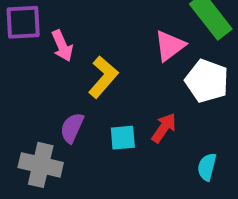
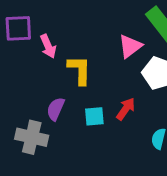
yellow L-shape: (103, 77) -> (79, 70), turned -40

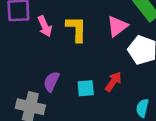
yellow L-shape: (79, 70) -> (76, 29), moved

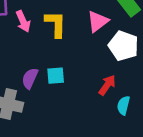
red arrow: (113, 82) -> (107, 85), moved
cyan square: (86, 88) -> (56, 76), moved

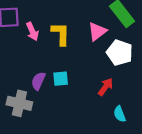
cyan semicircle: (123, 105) -> (120, 114), moved, turned -35

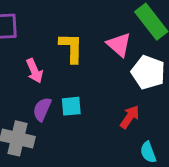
pink arrow: (32, 31) -> (34, 71), moved
pink triangle: (97, 31) -> (119, 45), turned -42

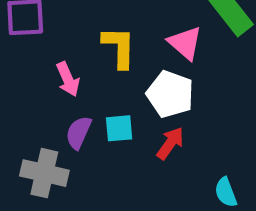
white pentagon: (148, 72) -> (170, 94), moved
red arrow: (130, 117) -> (170, 143), moved

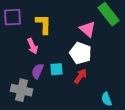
yellow L-shape: (119, 47) -> (44, 24), moved

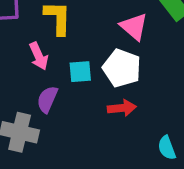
cyan square: (56, 69) -> (80, 72), moved
red arrow: (80, 76) -> (122, 108), turned 49

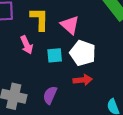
pink triangle: (134, 27) -> (70, 25), moved
purple semicircle: (47, 99) -> (50, 95), moved

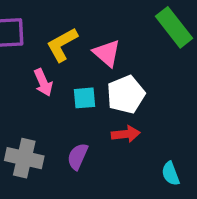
yellow L-shape: (39, 19) -> (62, 45), turned -120
white pentagon: (83, 53) -> (126, 94), turned 30

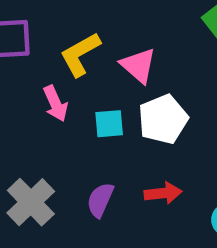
red arrow: (126, 134) -> (163, 193), moved
gray cross: (24, 158) -> (31, 202), turned 33

